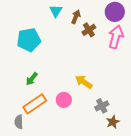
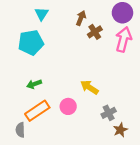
cyan triangle: (56, 11) -> (42, 14), moved
green arrow: (32, 79) -> (34, 84), turned 32

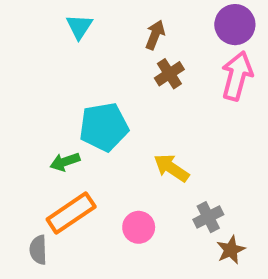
brown cross: (95, 32) -> (169, 74), moved
cyan pentagon: (31, 43) -> (104, 127), moved
pink circle: (68, 106) -> (139, 227), moved

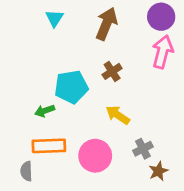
brown arrow: (155, 35) -> (106, 24), size x1.6
brown cross: (169, 74) -> (112, 71), moved
orange rectangle: (71, 213) -> (49, 146), turned 32
pink circle: (139, 227) -> (95, 156), size x1.5

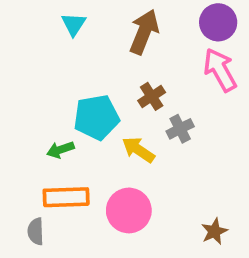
pink arrow: (163, 52) -> (220, 70), turned -44
yellow arrow: (118, 115) -> (138, 150), moved
gray cross: (143, 149) -> (180, 129), moved

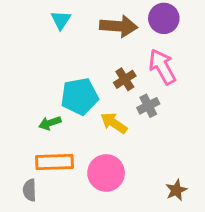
purple circle: (218, 22) -> (164, 18), moved
brown arrow: (144, 32) -> (119, 26), turned 72
pink arrow: (220, 70) -> (162, 67), moved

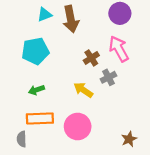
cyan triangle: (61, 20) -> (44, 15), turned 35
brown arrow: (119, 26) -> (71, 19), moved, turned 75
cyan pentagon: (80, 96) -> (35, 51), moved

